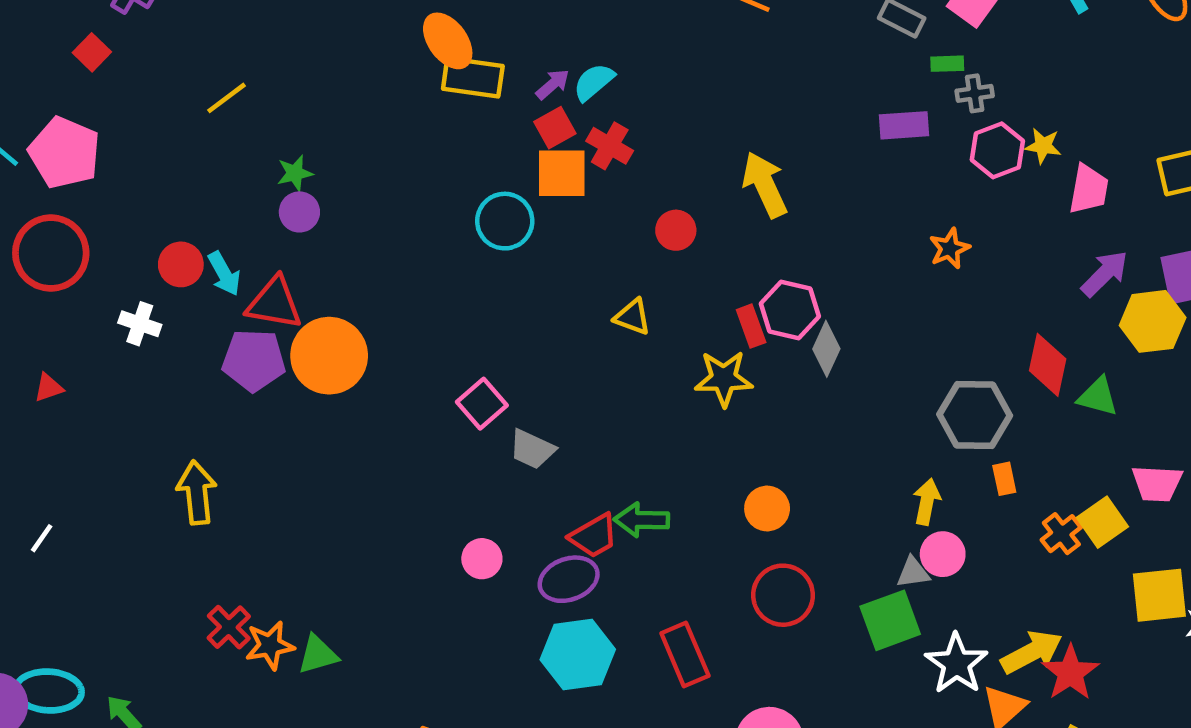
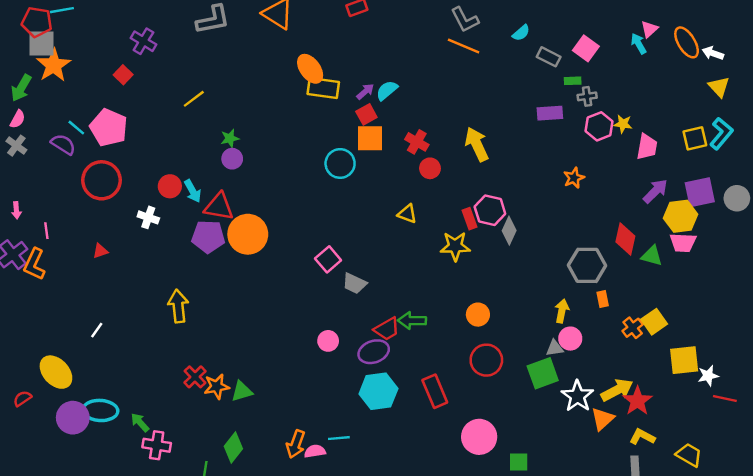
red cross: (610, 146) -> (417, 142), moved
pink trapezoid: (1157, 483) -> (683, 243), moved

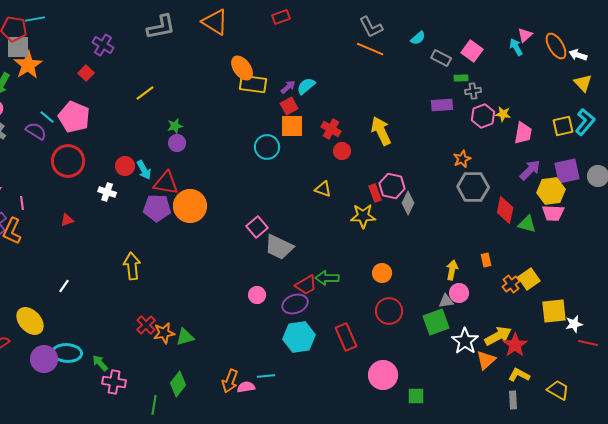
gray hexagon: (587, 265) -> (473, 187), moved
gray trapezoid: (354, 283) -> (279, 247), size x1.4

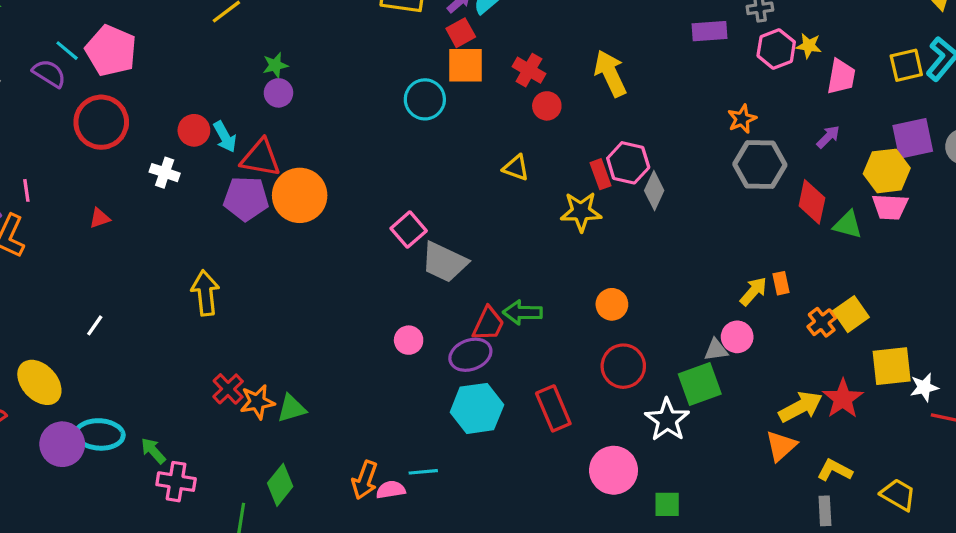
purple arrow: (530, 170) -> (828, 137), moved, size x0.7
yellow arrow: (452, 270) -> (753, 291), moved, turned 30
red trapezoid: (306, 285) -> (488, 324), turned -35
white star: (465, 341) -> (667, 420), moved
red star: (515, 345) -> (843, 399), moved

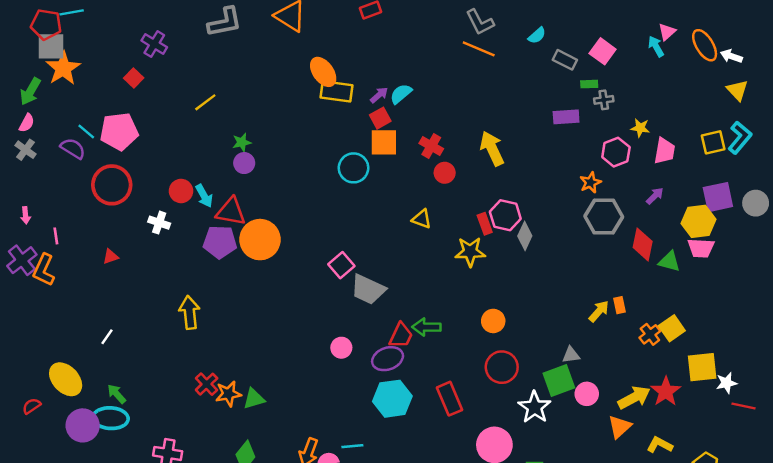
pink hexagon: (776, 49) -> (616, 152), moved
pink pentagon: (111, 51) -> (119, 131), turned -30
pink circle: (737, 337) -> (587, 394), moved
green arrow: (153, 451) -> (117, 394), moved

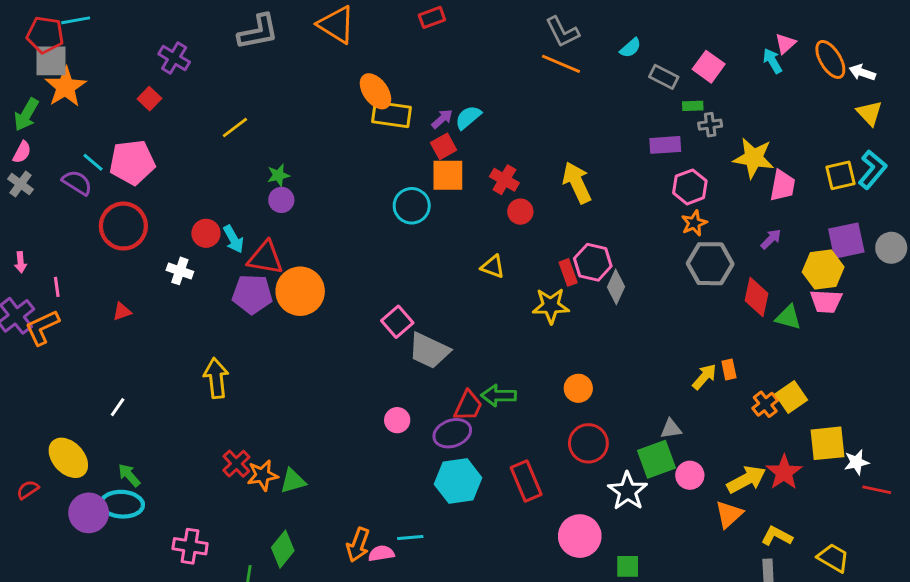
yellow star: (640, 128) -> (754, 158), size x1.8
pink hexagon: (616, 152) -> (690, 187), moved
orange L-shape: (44, 270) -> (42, 327), turned 40

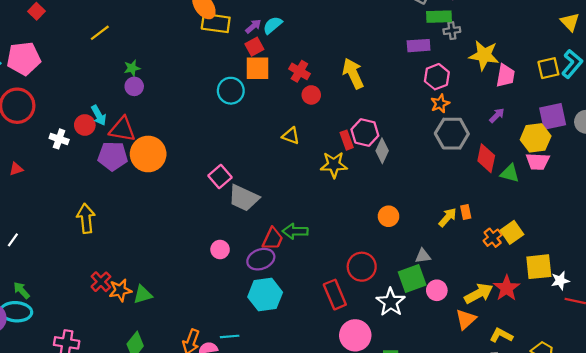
green rectangle: (693, 106) -> (439, 17), size x1.6
red circle: (206, 233) -> (85, 125), moved
orange circle: (578, 388) -> (389, 216), moved
red rectangle: (526, 481) -> (335, 295), moved

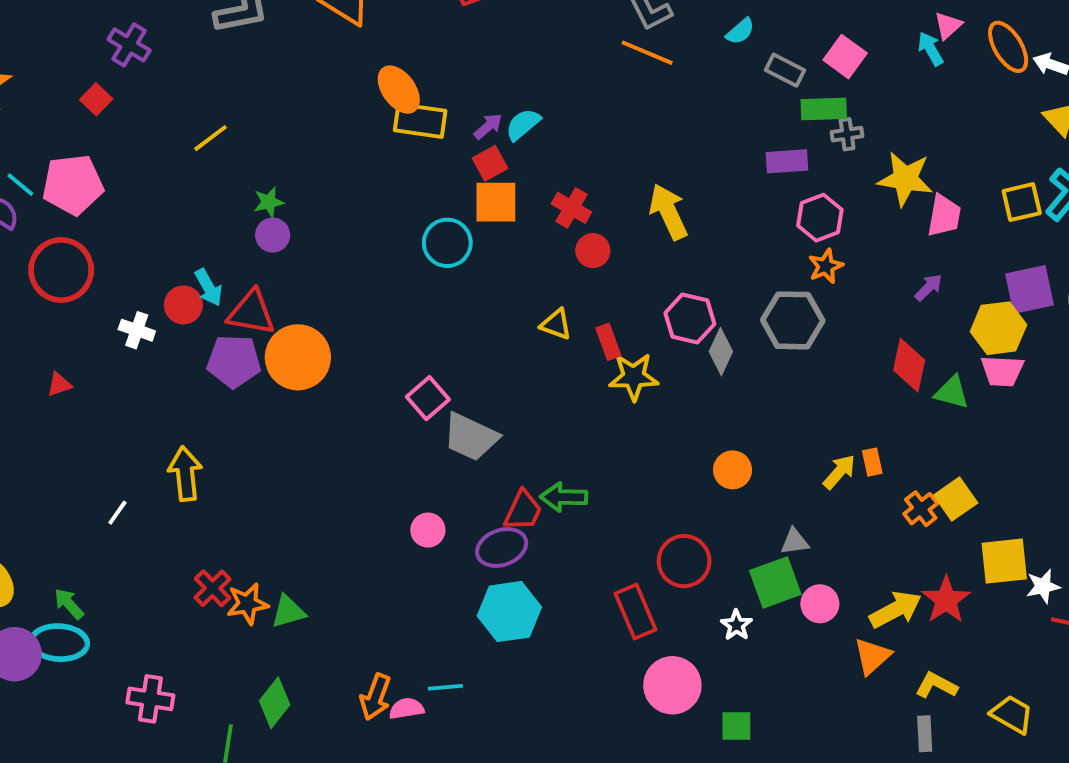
gray hexagon: (452, 134) -> (793, 320), moved
red rectangle: (347, 140) -> (608, 342), moved
white line: (13, 240) -> (117, 513), moved
white star: (391, 302) -> (736, 625), size x0.6

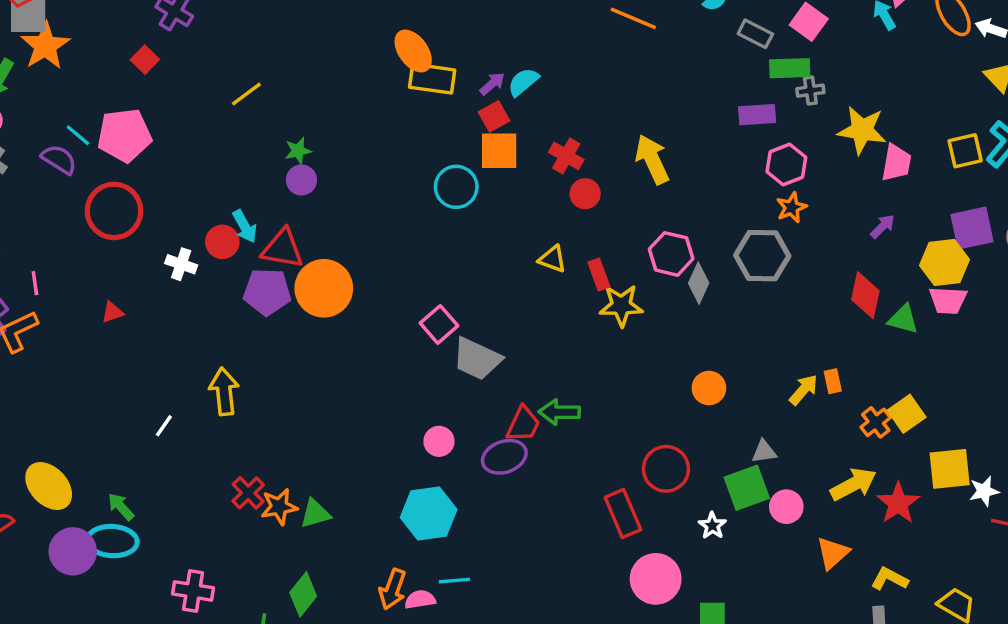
yellow arrow: (896, 610) -> (853, 484), moved
cyan hexagon: (509, 612) -> (429, 514), moved

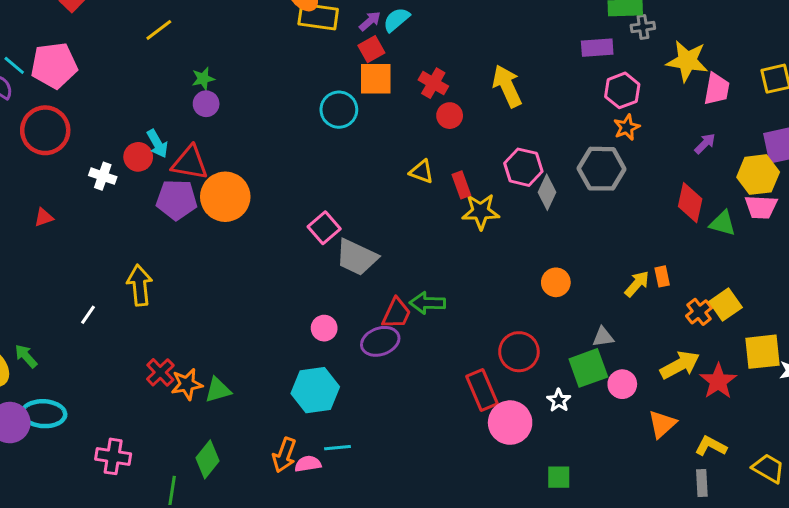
green arrow: (121, 507) -> (26, 356), moved
pink circle: (656, 579) -> (510, 423), moved

